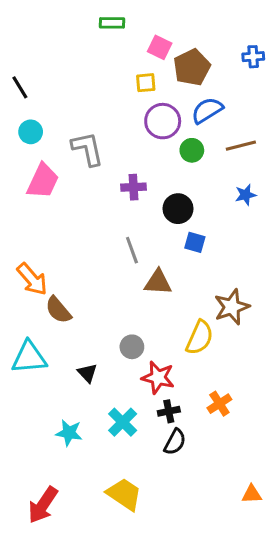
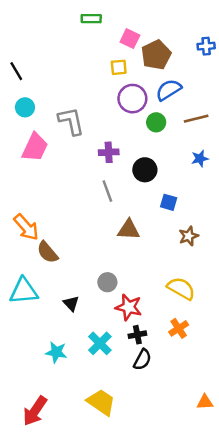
blue square: (195, 242) -> (169, 202), moved
gray line: (132, 250) -> (107, 191), moved
brown star: (232, 307) -> (189, 236), moved, size x0.7
yellow semicircle: (199, 338) -> (181, 288), moved, turned -84

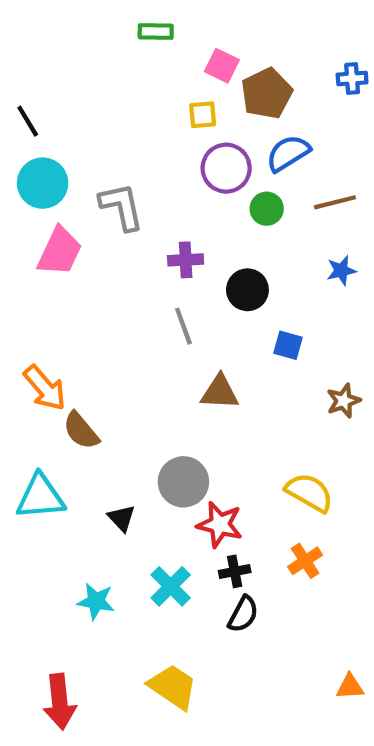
cyan circle: (25, 107) -> (43, 183), size x1.5
brown star: (189, 236) -> (343, 401), moved
gray circle: (107, 282) -> (183, 482), size x1.5
red arrow: (35, 411) -> (60, 702), turned -40

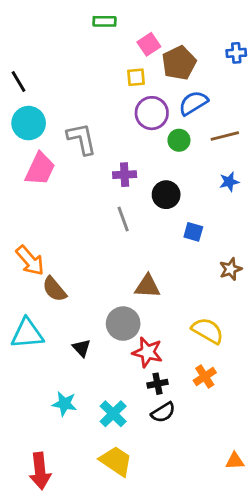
pink square: (222, 66) -> (149, 44), turned 30
brown triangle: (220, 392) -> (147, 286), moved
cyan cross: (171, 586) -> (113, 414), moved
black semicircle: (243, 614) -> (163, 412), turned 30

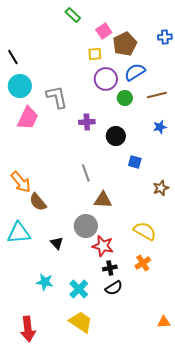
green rectangle: (104, 21) -> (73, 15), turned 42
gray line: (123, 219) -> (86, 173), moved

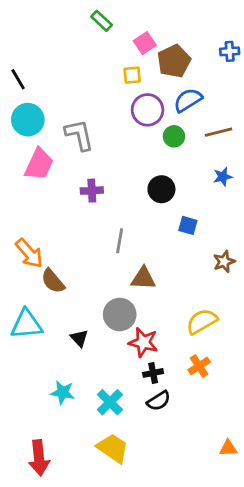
purple cross: (87, 122) -> (92, 191), moved
gray line: (86, 173) -> (120, 241), turned 30
yellow semicircle: (145, 231) -> (202, 321), turned -60

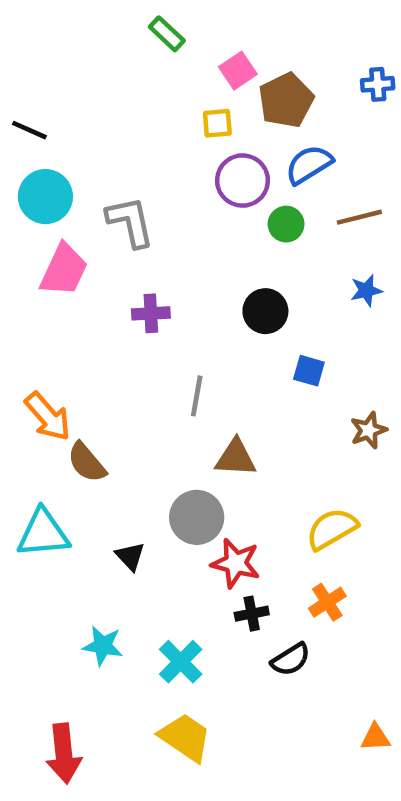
black line: (18, 79) -> (29, 130), turned -35
black semicircle: (159, 401) -> (291, 659), moved

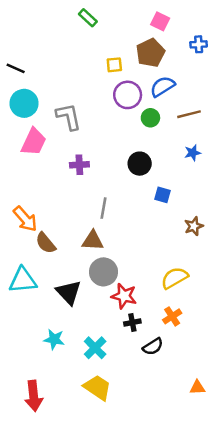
pink square: (238, 71) -> (160, 21), moved, turned -30
brown triangle: (236, 458) -> (93, 241), moved
black triangle: (130, 556) -> (69, 292), size x1.6

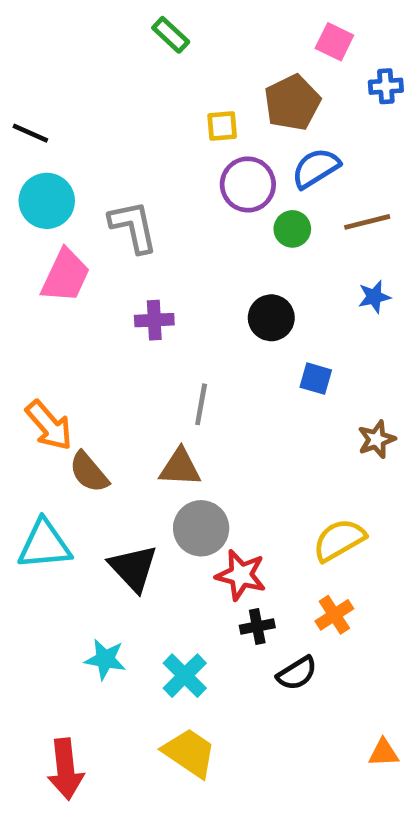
pink square: (160, 21) -> (334, 42), moved

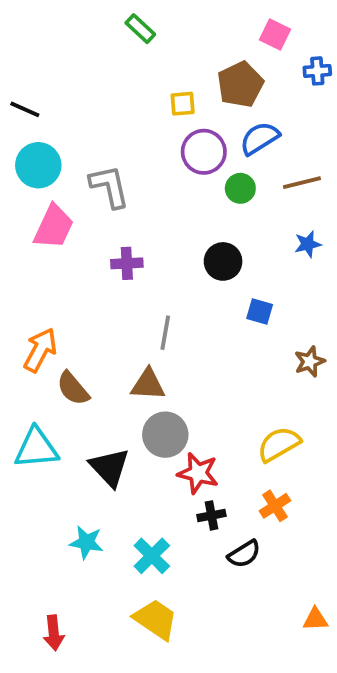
orange arrow: (49, 425) -> (40, 350), turned -111
red arrow: (65, 769) -> (54, 633), size x0.7

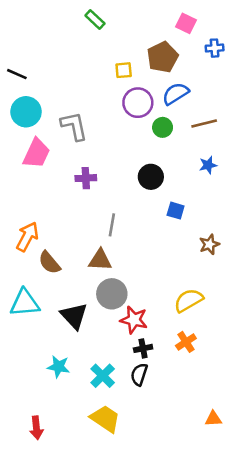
black semicircle: (244, 554) -> (139, 374), moved, turned 140

